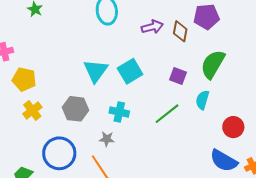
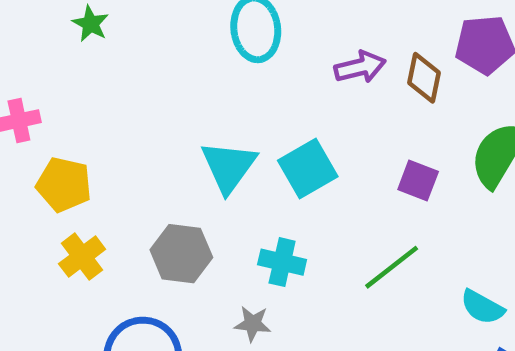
cyan semicircle: (202, 100) -> (482, 307), moved, turned -78

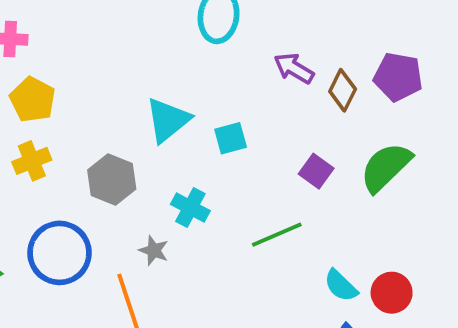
purple arrow: (360, 67) -> (294, 68), turned -150
cyan square: (308, 169) -> (231, 138), size x0.7

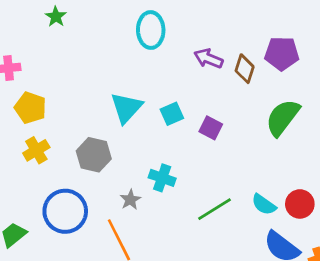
purple square: (316, 171) -> (211, 128), moved
cyan cross: (190, 208) -> (162, 178), moved
green line: (277, 235) -> (215, 209), moved
gray star: (154, 250) -> (130, 200), turned 30

